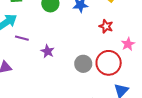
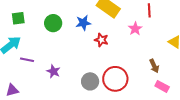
red star: (106, 26) -> (101, 40), moved
pink star: (128, 44) -> (135, 29), moved

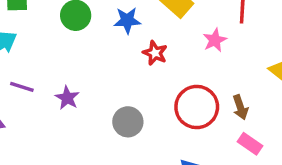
purple line: (27, 60) -> (22, 87), moved
red circle: (115, 79) -> (197, 107), moved

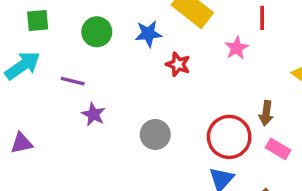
purple line: (22, 87) -> (73, 81), moved
red circle: (197, 107) -> (229, 137), moved
brown arrow: (240, 107) -> (266, 113), turned 30

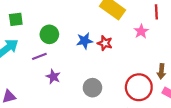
green circle: (97, 32) -> (49, 34), moved
blue star: (148, 34) -> (85, 41), moved
purple line: (73, 81) -> (39, 56), turned -32

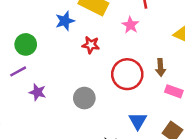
blue star: (85, 41) -> (65, 21), moved
red circle: (139, 87) -> (127, 74), moved

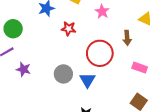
brown arrow: (160, 67) -> (127, 38), moved
blue triangle: (138, 121) -> (87, 80), moved

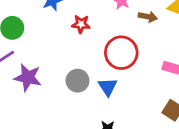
brown arrow: (127, 38) -> (148, 17), moved, turned -72
purple star: (23, 69) -> (28, 78), size x1.5

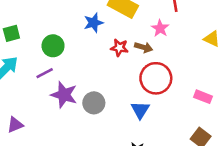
brown arrow: (148, 17) -> (144, 47), moved
gray circle: (78, 81) -> (94, 103), moved

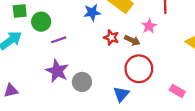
green circle: (53, 46) -> (41, 22), moved
purple line: (45, 73) -> (59, 40), moved

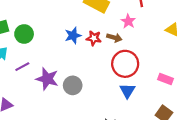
blue star: (92, 12) -> (73, 35), moved
purple line: (59, 40) -> (22, 67), moved
blue triangle: (121, 94) -> (127, 91), moved

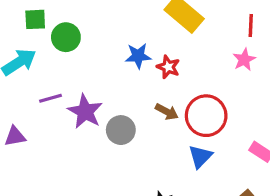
pink star: (128, 21) -> (244, 60), moved
brown arrow: (114, 38) -> (167, 112), moved
purple line: (22, 67) -> (50, 98), moved

